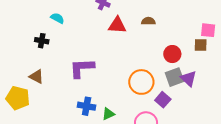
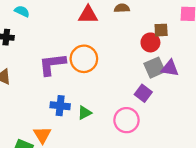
brown square: (201, 45) -> (161, 30), moved
purple triangle: (189, 79) -> (170, 68), turned -30
orange circle: (141, 82) -> (84, 59), moved

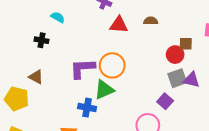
green triangle: (84, 113) -> (104, 90), moved, size x1.5

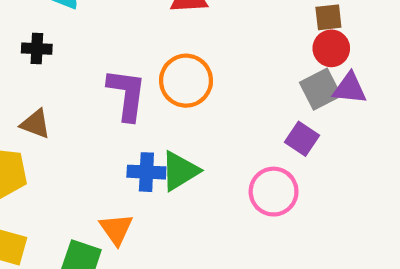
red circle: (175, 55) -> (331, 48), moved
purple L-shape: (82, 68) -> (127, 94), turned 108
green triangle: (104, 90) -> (180, 171), moved

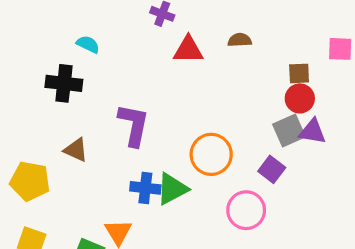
black cross: (37, 49) -> (64, 83), size x1.5
orange circle: (186, 81) -> (211, 154), moved
brown triangle: (35, 124) -> (76, 150), moved

